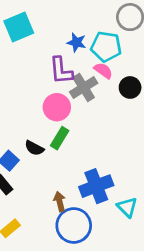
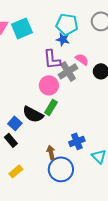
cyan pentagon: (106, 47) -> (67, 24), moved
black semicircle: (34, 148) -> (33, 114), size x1.5
blue cross: (96, 186) -> (77, 141), size x0.7

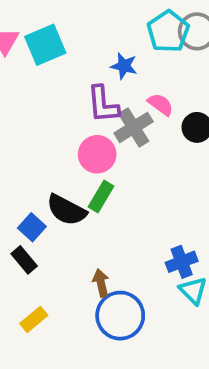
cyan pentagon: (67, 24) -> (168, 31), moved, turned 30
blue cross: (77, 141) -> (182, 262), moved

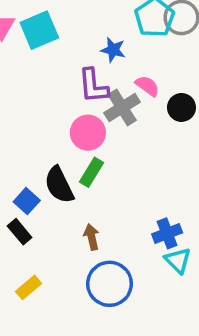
black semicircle: (66, 210) -> (59, 185), turned 36
brown arrow: (101, 283) -> (92, 237), moved

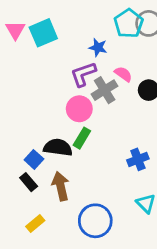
purple L-shape: (93, 86) -> (83, 74), turned 76
black semicircle: (59, 185) -> (58, 147), turned 124
blue cross: (167, 233) -> (138, 159), moved
brown arrow: (92, 237) -> (61, 186), moved, size x1.5

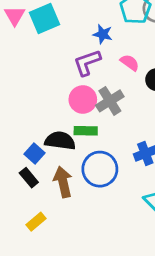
gray cross: (105, 90) -> (110, 101), moved
green rectangle: (82, 138) -> (86, 131), turned 60
blue circle: (95, 221) -> (100, 169), moved

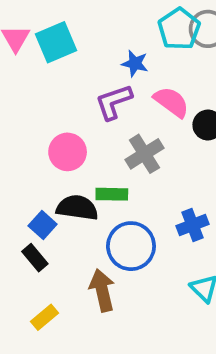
pink semicircle: (130, 63) -> (171, 102), size x1.4
pink circle: (83, 100) -> (68, 152), moved
brown arrow: (63, 182) -> (102, 290), moved

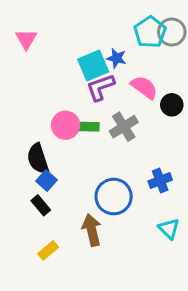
cyan square: (56, 42) -> (93, 66), moved
green rectangle: (112, 194) -> (87, 127), moved
black semicircle: (77, 208) -> (38, 159), moved, turned -116

